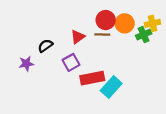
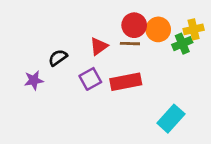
red rectangle: (92, 78) -> (126, 82), moved
cyan rectangle: (111, 87) -> (171, 119), moved

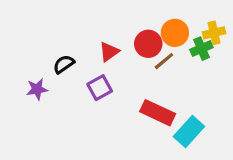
red circle: (134, 25) -> (148, 44), moved
brown line: (130, 44) -> (164, 61), moved, turned -42
red rectangle: (126, 82) -> (158, 113), moved, turned 36

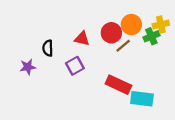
red triangle: (109, 52) -> (82, 39), turned 49
black semicircle: (64, 64) -> (48, 48), turned -56
cyan rectangle: (189, 131) -> (142, 99), turned 55

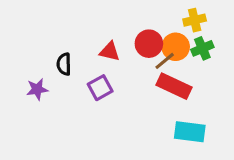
orange circle: (131, 25) -> (176, 47), moved
yellow cross: (161, 25) -> (195, 20), moved
red rectangle: (118, 85) -> (174, 86), moved

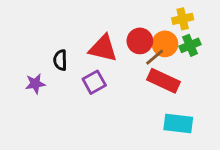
red triangle: (110, 52) -> (103, 48), size x1.5

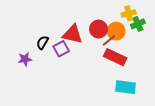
green cross: (190, 45) -> (138, 24), moved
black semicircle: (60, 60) -> (43, 43), turned 32
purple square: (94, 82) -> (61, 49), moved

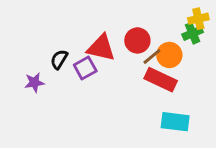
yellow cross: (129, 13) -> (198, 19), moved
orange circle: (116, 31) -> (169, 55), moved

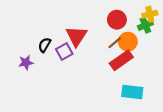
red circle: (137, 40) -> (117, 20), moved
red triangle: (101, 48) -> (76, 36), turned 50
red rectangle: (161, 80) -> (121, 60), turned -60

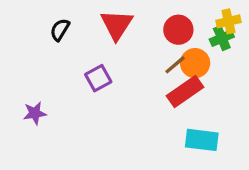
red triangle: (76, 36) -> (117, 25), moved
black semicircle: (45, 45) -> (60, 30), moved
purple star: (26, 62) -> (35, 113), moved

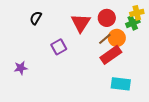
red triangle: (117, 25) -> (81, 23), moved

